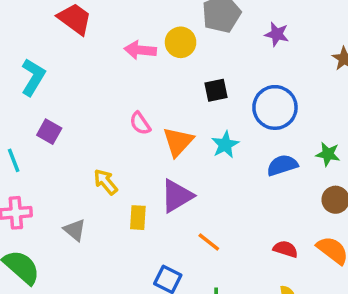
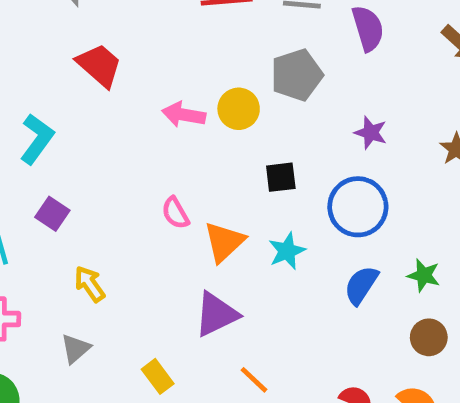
purple star: (277, 34) -> (371, 133), moved
blue semicircle: (282, 165) -> (361, 285), turned -44
yellow arrow: (106, 182) -> (90, 284), moved
yellow rectangle: (138, 218) -> (158, 376), moved, turned -45
gray triangle: (75, 230) -> (76, 349), turned 35

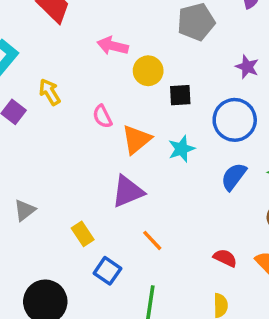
yellow circle: (239, 109) -> (148, 71), moved
yellow arrow: (90, 284) -> (50, 92), moved

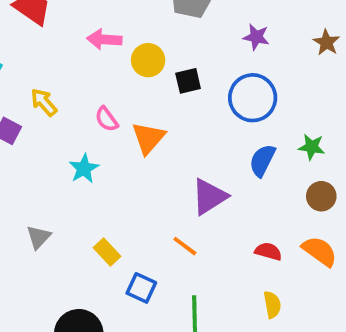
cyan star: (181, 149) -> (84, 169), moved
purple triangle: (128, 191) -> (209, 197), moved

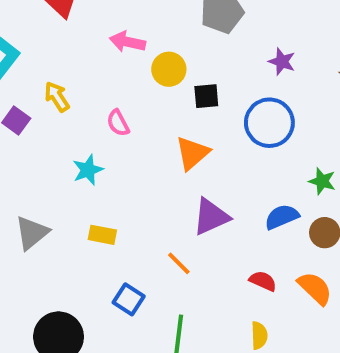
orange triangle: (148, 138) -> (192, 153), moved
blue semicircle: (262, 160) -> (282, 217), moved, turned 32
gray triangle: (39, 237) -> (32, 233), size x1.4
yellow rectangle: (107, 252) -> (102, 235), moved, turned -44

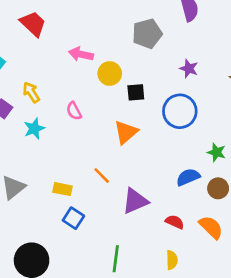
cyan star: (88, 170) -> (34, 129), moved
purple triangle: (211, 217) -> (135, 201), moved
orange line: (179, 263) -> (102, 175), moved
blue square: (129, 299) -> (73, 218), moved

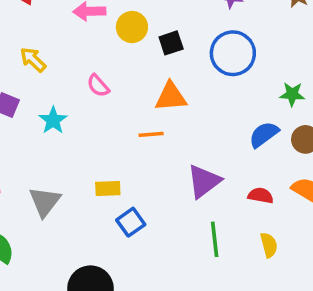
yellow arrow: (31, 92) -> (33, 60), moved
orange triangle: (126, 132) -> (171, 97), turned 50
orange line: (102, 175) -> (151, 134), moved, turned -36
blue square: (73, 218) -> (131, 222), turned 35
green line: (116, 259) -> (215, 239), moved

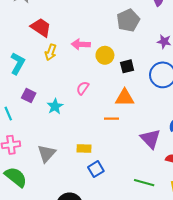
yellow arrow: (33, 60) -> (51, 52), moved, turned -119
pink semicircle: (98, 86) -> (83, 88), turned 72
purple triangle: (204, 181) -> (150, 139), moved, turned -40
green line: (215, 239) -> (144, 183), turned -72

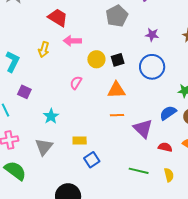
red trapezoid: (41, 27) -> (58, 18), moved
yellow circle: (105, 55) -> (96, 59), moved
cyan star: (55, 106) -> (51, 116), moved
orange line: (111, 119) -> (117, 115), moved

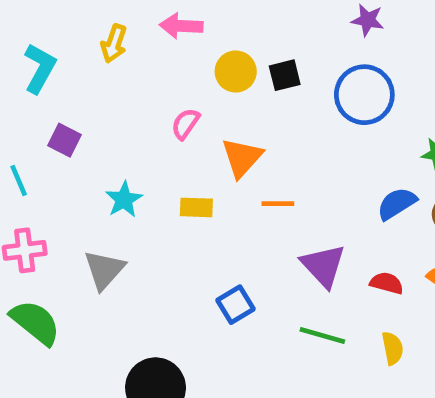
orange triangle: (116, 90) -> (242, 158), moved, turned -48
purple triangle: (143, 128) -> (323, 266), moved
yellow rectangle: (80, 140) -> (196, 207), moved
blue square: (92, 160) -> (235, 305), moved

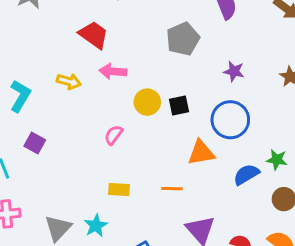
yellow arrow: (114, 44) -> (69, 81), turned -95
orange triangle: (242, 158) -> (201, 153), moved, turned 36
cyan star: (124, 200) -> (96, 226), moved
blue semicircle: (397, 204) -> (246, 174), moved

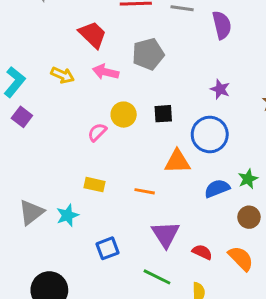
gray pentagon: (183, 39) -> (148, 54), moved
yellow circle: (147, 102) -> (124, 115), moved
purple square: (35, 143) -> (22, 117), moved
green star: (277, 160) -> (248, 179), turned 30

